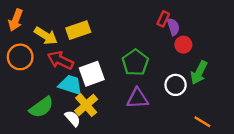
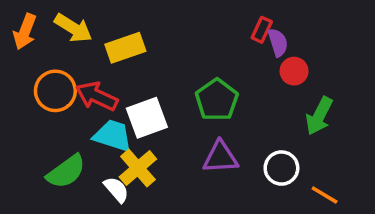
yellow arrow: (46, 36) -> (73, 28), moved
orange circle: (20, 57) -> (55, 91), moved
white circle: (176, 85) -> (281, 168), moved

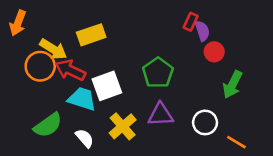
yellow arrow: (73, 28) -> (53, 49), moved
yellow cross: (138, 168) -> (123, 126), moved

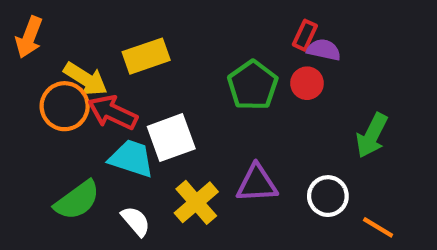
purple semicircle: (202, 31) -> (324, 50), turned -60
red circle: (214, 52) -> (307, 83), moved
green pentagon: (158, 73) -> (253, 85), moved

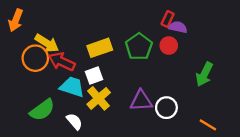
yellow rectangle: (146, 56) -> (100, 48), moved
white square: (171, 138) -> (94, 75), size x0.7
white circle: (328, 196) -> (166, 108), moved
yellow cross: (196, 202) -> (99, 98), moved

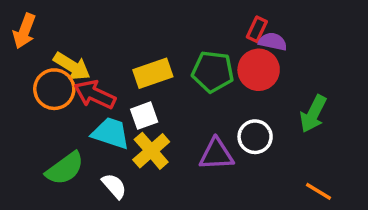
red circle: (169, 45) -> (259, 70), size x1.5
green pentagon: (139, 47) -> (213, 72), turned -30
white circle: (166, 108) -> (255, 137), moved

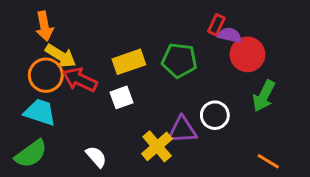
orange arrow: (24, 31) -> (44, 26), moved, turned -32
red circle: (259, 70) -> (247, 54), moved
cyan trapezoid: (111, 133) -> (40, 112), moved
yellow cross: (151, 151) -> (157, 146), moved
green semicircle: (65, 168) -> (31, 154), moved

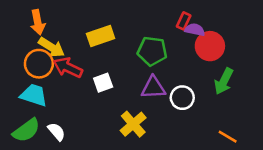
yellow rectangle: (129, 62) -> (101, 36), moved
purple triangle: (182, 130) -> (153, 88), moved
white semicircle: (96, 157) -> (56, 132), moved

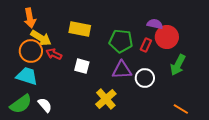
red rectangle: (184, 21) -> (146, 45), moved
yellow rectangle: (101, 36) -> (80, 29), turned 30
red arrow: (68, 67) -> (54, 54), size x0.7
white square: (103, 83) -> (82, 66), turned 35

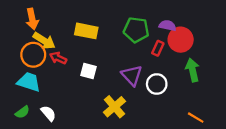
green pentagon: (121, 41) -> (136, 30), moved
green arrow: (178, 65) -> (192, 70), turned 140
purple triangle: (122, 70) -> (132, 75), turned 50
green semicircle: (21, 104) -> (22, 112), size x0.6

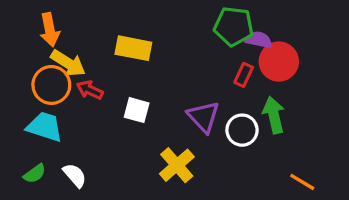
green pentagon: (136, 30) -> (234, 26), moved
green arrow: (192, 70) -> (274, 115), moved

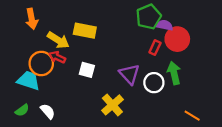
green pentagon: (234, 26) -> (149, 17), turned -30
yellow arrow: (68, 63) -> (58, 40), moved
orange circle: (51, 85) -> (41, 64), moved

